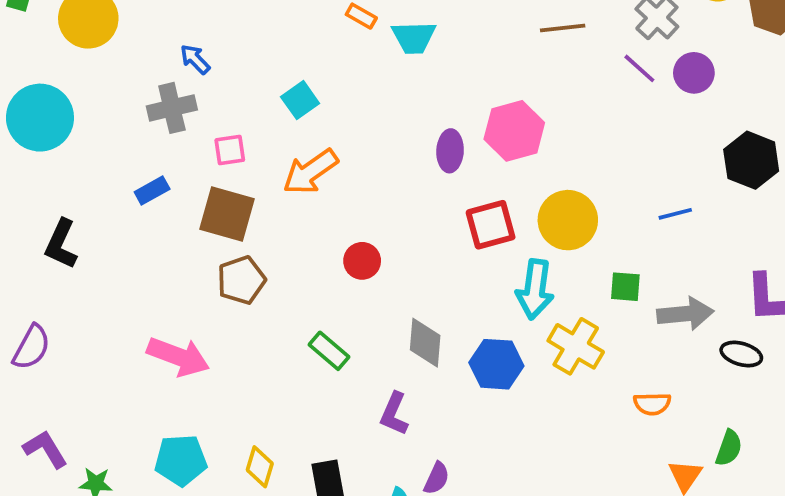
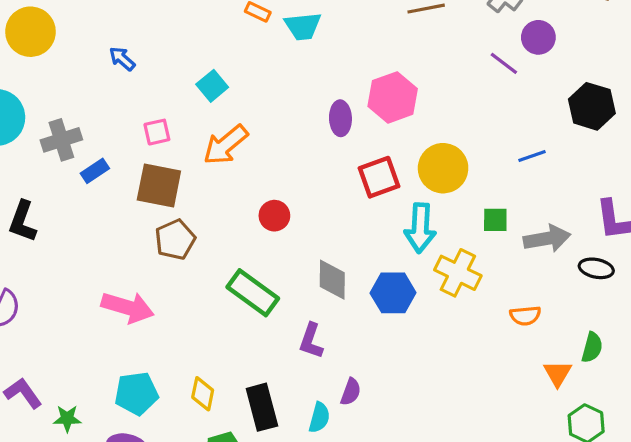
purple line: (639, 68) -> (504, 63), moved
gray cross: (172, 108) -> (61, 140), moved
green rectangle: (329, 351) -> (253, 293), size x1.5

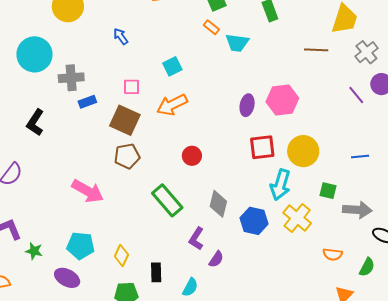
green semicircle: (592, 347) -> (367, 267), moved
purple semicircle: (351, 392) -> (216, 259), moved
black rectangle: (262, 407) -> (156, 272), size x0.7

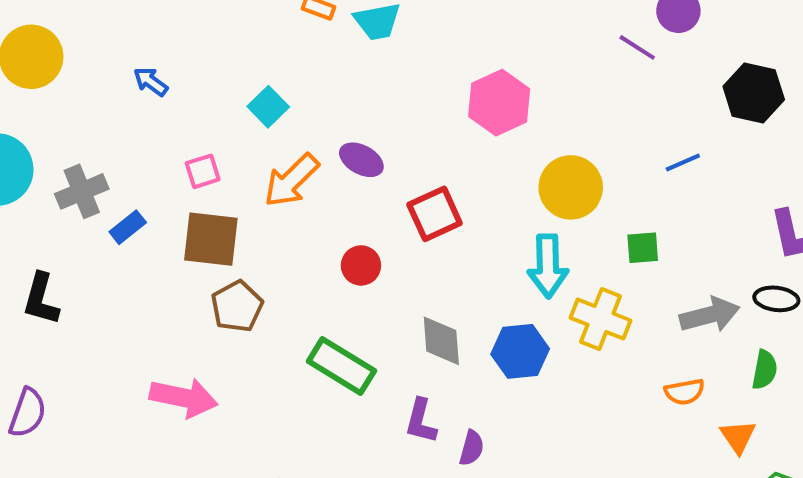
purple ellipse: (247, 105) -> (361, 160), moved, turned -55
red square: (262, 147) -> (435, 214), moved
gray arrow: (357, 210) -> (710, 315), moved
orange semicircle: (333, 254) -> (685, 392), moved

